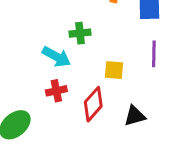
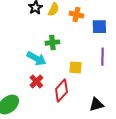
red cross: (56, 91) -> (36, 82), turned -32
black triangle: (135, 116) -> (96, 105), moved

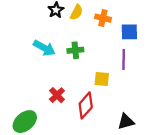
purple line: (102, 57) -> (124, 59), moved
cyan arrow: (36, 59) -> (44, 48), moved

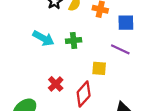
purple line: (124, 59) -> (120, 49), turned -66

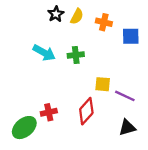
purple line: (120, 49) -> (125, 96), moved
red cross: (56, 84) -> (49, 112), moved, turned 32

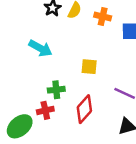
green cross: (76, 55) -> (56, 90), moved
yellow square: (103, 84) -> (89, 67), moved

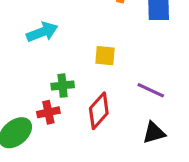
cyan arrow: (40, 48) -> (42, 32), turned -50

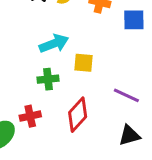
cyan arrow: (42, 32) -> (54, 44), moved
green cross: (63, 86) -> (48, 79), moved

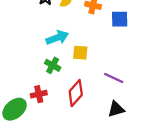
green cross: (48, 79) -> (53, 65), turned 35

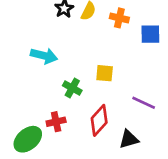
cyan arrow: (57, 38) -> (44, 56), moved, turned 35
black triangle: (116, 109) -> (129, 139), moved

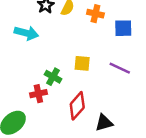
cyan arrow: (44, 56) -> (26, 33), moved
purple line: (144, 103) -> (120, 68), moved
red cross: (56, 122) -> (38, 94), moved

